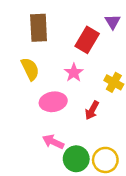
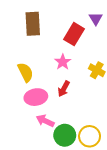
yellow semicircle: (30, 69) -> (26, 72), moved
pink ellipse: (53, 102) -> (36, 97), moved
red arrow: (92, 110) -> (64, 89), moved

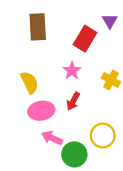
yellow circle: (90, 136) -> (103, 136), moved

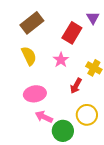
brown rectangle: (38, 27) -> (32, 23), turned 55
yellow semicircle: (29, 82) -> (29, 56), moved
red arrow: (73, 101) -> (76, 86), moved

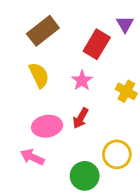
red arrow: (76, 86) -> (81, 118), moved
pink arrow: (44, 117) -> (32, 157), moved

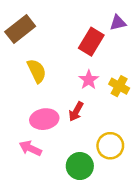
purple triangle: (125, 24) -> (118, 23), turned 48
brown rectangle: (43, 31) -> (20, 29), moved
pink star: (82, 81) -> (89, 80), moved

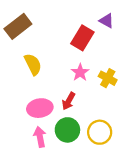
purple triangle: (118, 23) -> (107, 21), turned 42
pink arrow: (30, 148) -> (40, 137), moved, turned 54
green circle: (80, 166) -> (67, 130), moved

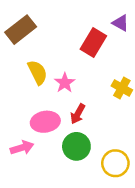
pink star: (80, 72) -> (65, 83), moved
yellow circle: (100, 132) -> (115, 163), moved
pink arrow: (40, 137) -> (22, 148), moved, turned 84

